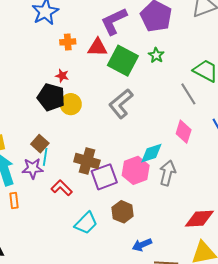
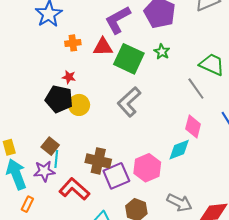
cyan diamond: (151, 153) -> (179, 150), moved
gray arrow: (167, 173) -> (179, 203), moved, turned 105
red L-shape: (62, 188) -> (74, 189), size x1.4
orange rectangle: (14, 200) -> (27, 204), turned 35

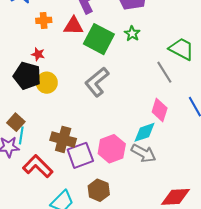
gray arrow: (179, 203) -> (144, 153), moved

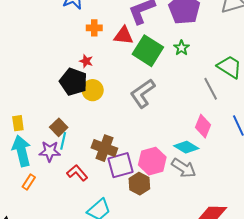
cyan diamond: (145, 132) -> (186, 147), turned 45
red L-shape: (38, 166) -> (77, 173), size x0.7
brown hexagon: (99, 190) -> (139, 184), moved

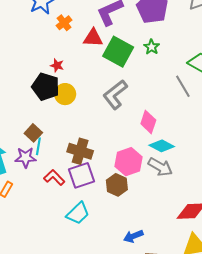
orange cross: (94, 28) -> (64, 23), moved, turned -35
pink diamond: (203, 126) -> (148, 122), moved
purple square: (121, 165) -> (81, 175), moved

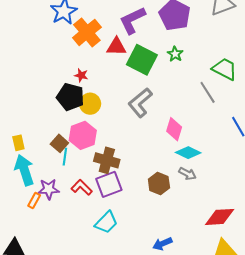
orange cross: (64, 23) -> (87, 32), size x1.8
purple star: (26, 157) -> (49, 189), moved
pink hexagon: (129, 162) -> (83, 135), moved
gray arrow: (160, 167) -> (187, 174), size x0.7
brown hexagon: (117, 185) -> (159, 183), moved

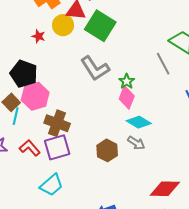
green star: (175, 54) -> (127, 81), moved
black pentagon: (70, 97) -> (24, 74), moved
gray L-shape: (140, 103) -> (95, 68), turned -88
yellow circle: (90, 104) -> (63, 25), moved

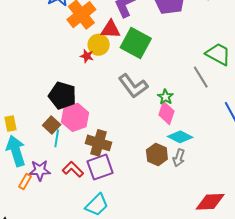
red star: (38, 36) -> (87, 56), moved
gray arrow: (136, 143) -> (179, 158), turned 78
brown hexagon: (107, 150) -> (157, 154), moved

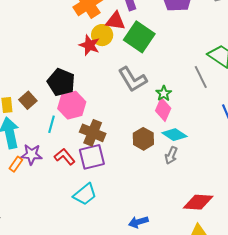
red star: (87, 56) -> (89, 45), size x1.5
brown square: (52, 125) -> (28, 100), moved
brown hexagon: (157, 154) -> (143, 139), moved

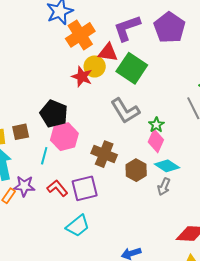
brown square: (28, 100) -> (21, 132), turned 30
brown cross: (93, 133) -> (104, 154), moved

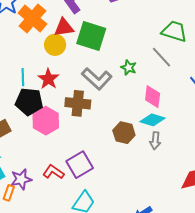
red star: (82, 77) -> (48, 79), moved, turned 30
green star: (156, 125) -> (129, 68), moved
pink diamond: (156, 141) -> (153, 97), moved
brown cross: (104, 154) -> (78, 103), moved
cyan line: (44, 156) -> (23, 77), moved

